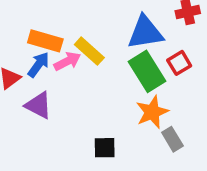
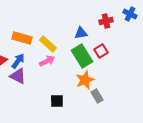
blue triangle: (145, 32) -> (81, 33), size x0.6
pink arrow: (67, 61) -> (47, 61), moved
blue arrow: (38, 65) -> (18, 61), moved

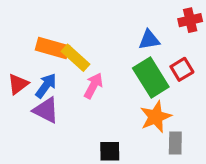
yellow rectangle: (48, 44) -> (75, 58), moved
pink arrow: (47, 61) -> (93, 86), turned -35
gray rectangle: (97, 96) -> (175, 143), turned 32

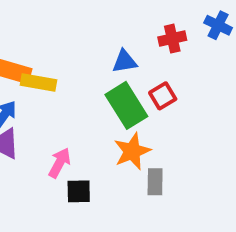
yellow rectangle: (75, 58) -> (39, 82), turned -32
pink arrow: (93, 86) -> (60, 163), moved

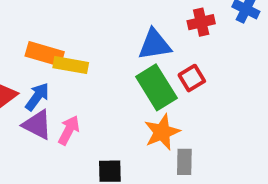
blue triangle: (124, 61) -> (155, 45), size x1.4
pink arrow: (60, 163) -> (69, 130), moved

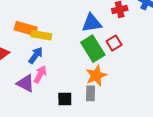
blue arrow: (37, 97) -> (36, 55), moved
purple triangle: (37, 125) -> (26, 83), moved
gray rectangle: (184, 162) -> (91, 93), moved

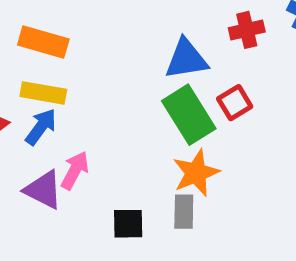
orange rectangle: (26, 29) -> (43, 42), moved
yellow rectangle: (41, 35) -> (43, 93), moved
blue arrow: (36, 55) -> (41, 127), moved

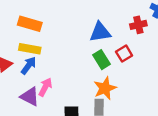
red cross: (247, 30) -> (138, 25), moved
green rectangle: (189, 115) -> (101, 60), size x0.7

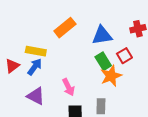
orange rectangle: (30, 24) -> (65, 28), moved, turned -55
pink arrow: (45, 87) -> (68, 87), moved, turned 126
orange star: (105, 88) -> (111, 76), moved

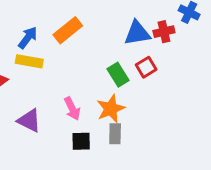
blue triangle: (102, 35) -> (137, 33), moved
blue arrow: (35, 67) -> (28, 38), moved
orange star: (111, 76) -> (111, 109), moved

